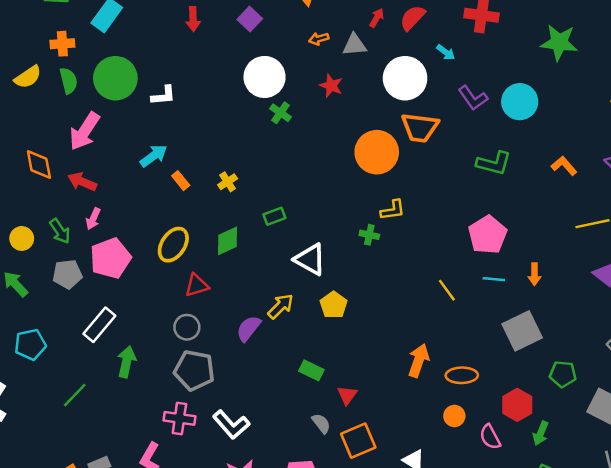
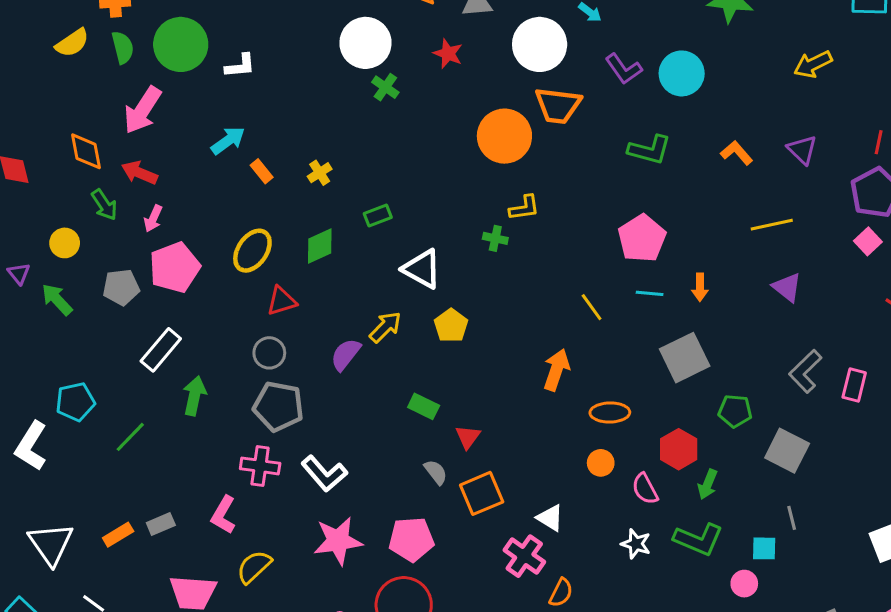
green arrow: (60, 231) -> (104, 205), moved
cyan pentagon: (30, 344) -> (75, 402), moved
orange arrow: (419, 360) -> (556, 370), moved

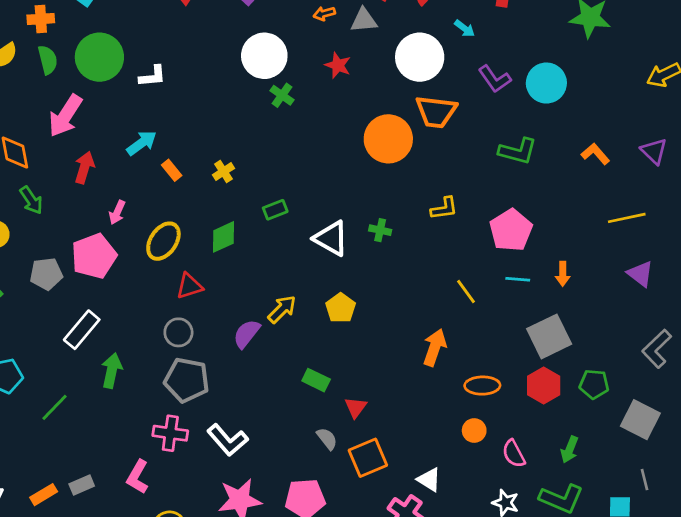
red arrow: (139, 173) -> (84, 167), moved, turned 84
yellow L-shape: (524, 208) -> (444, 208), moved
pink arrow: (153, 219) -> (117, 212), moved
white triangle: (422, 269) -> (331, 238), moved
red hexagon: (679, 449) -> (544, 386), moved

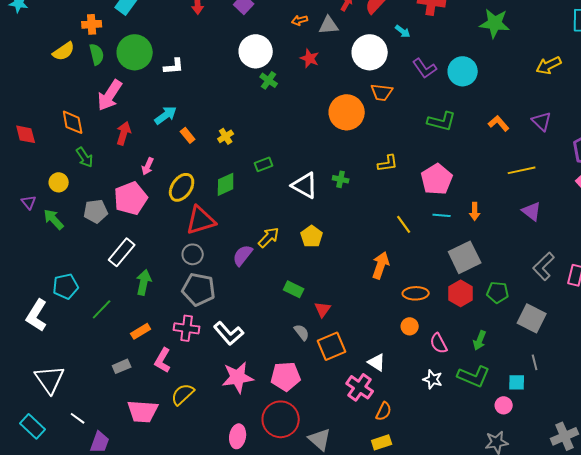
orange trapezoid: (436, 112) -> (382, 92), size x0.7
red triangle: (189, 286) -> (201, 220), size x1.5
orange rectangle: (44, 495) -> (141, 331), moved

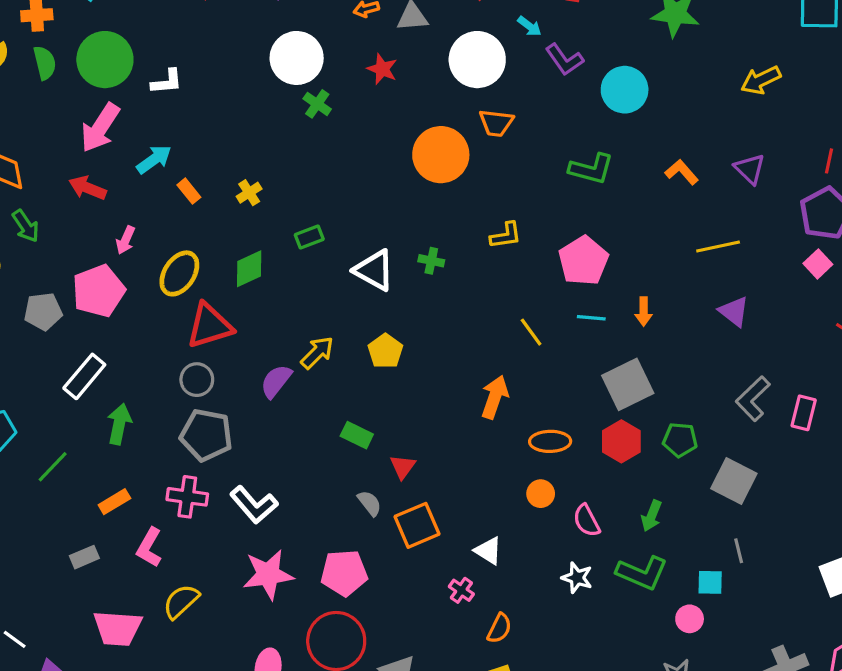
purple L-shape: (425, 68) -> (564, 60), moved
pink arrow: (110, 95) -> (100, 128), moved
red arrow: (124, 133) -> (87, 188), turned -85
pink cross: (360, 387) -> (461, 590), size x0.6

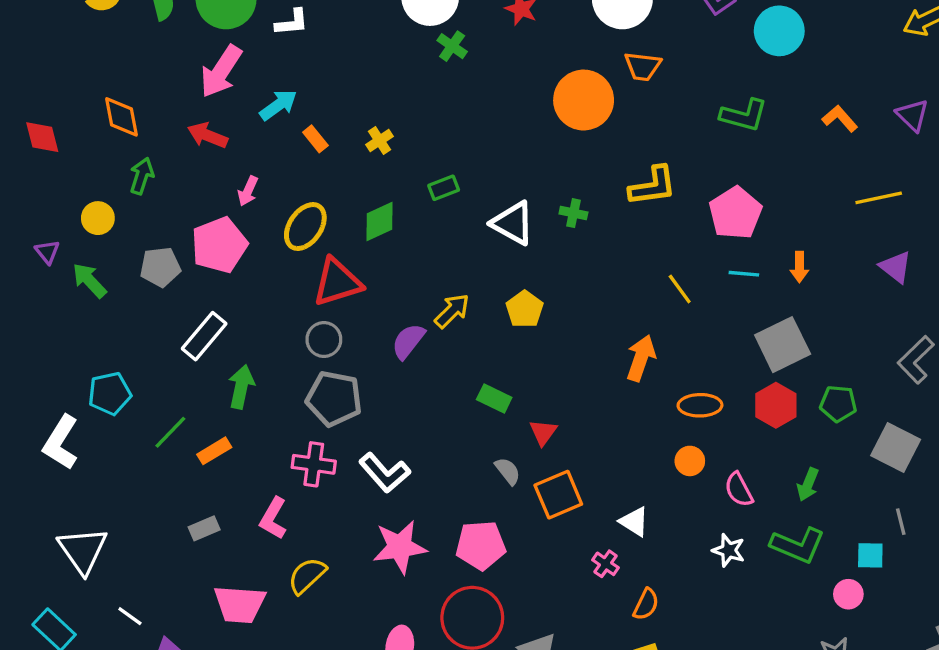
green arrow: (26, 226) -> (142, 176), turned -128
yellow L-shape: (506, 235) -> (653, 186), size x1.4
orange rectangle: (114, 502) -> (214, 451), moved

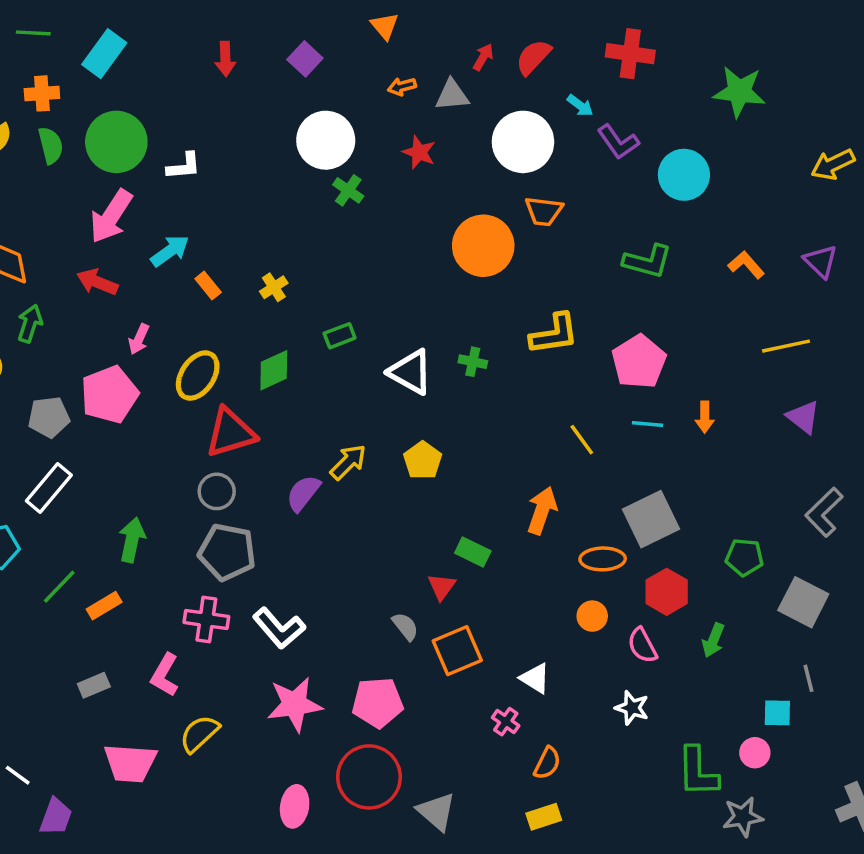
white rectangle: (204, 336) -> (49, 488), moved
gray square: (783, 345) -> (651, 519), moved
green rectangle: (494, 399) -> (473, 552), moved
red hexagon: (776, 405) -> (667, 592), moved
green L-shape: (798, 545) -> (698, 772), moved, turned 66

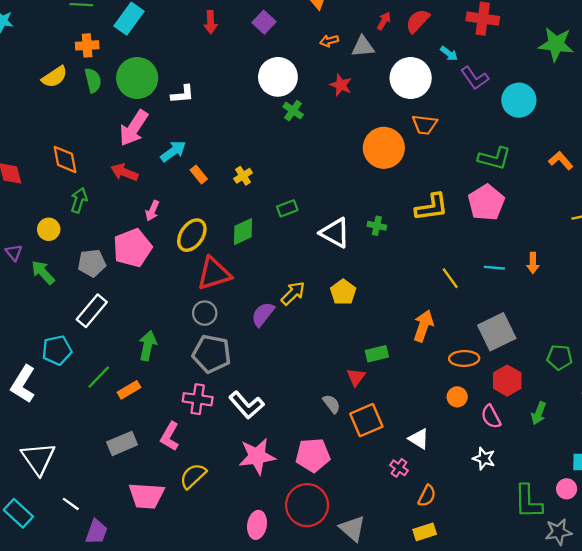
pink pentagon: (639, 362) -> (486, 203), moved
green rectangle: (473, 552) -> (377, 354), turned -40
gray rectangle: (94, 685) -> (122, 443), size x1.4

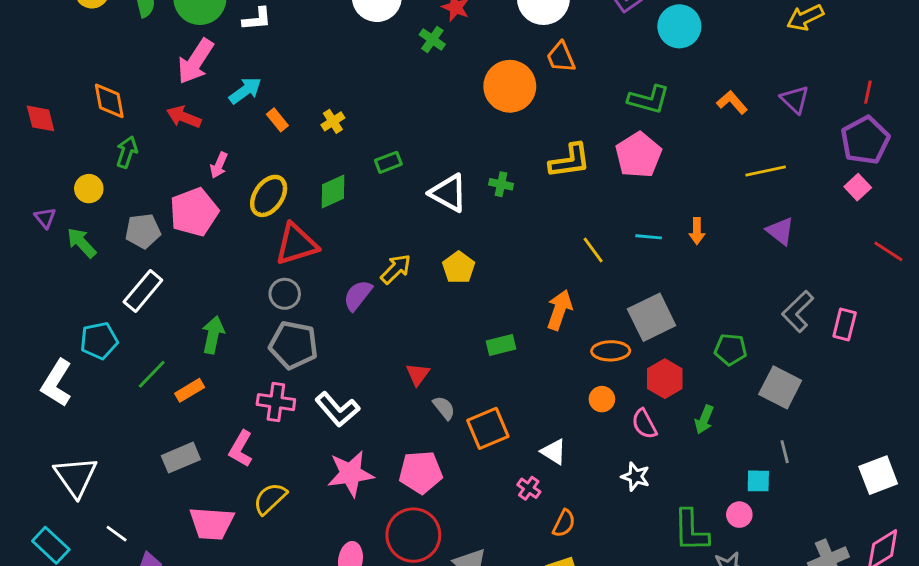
green cross: (293, 111) -> (432, 39), moved
orange trapezoid: (425, 125) -> (561, 57), turned 60
red triangle: (356, 377) -> (418, 374), moved

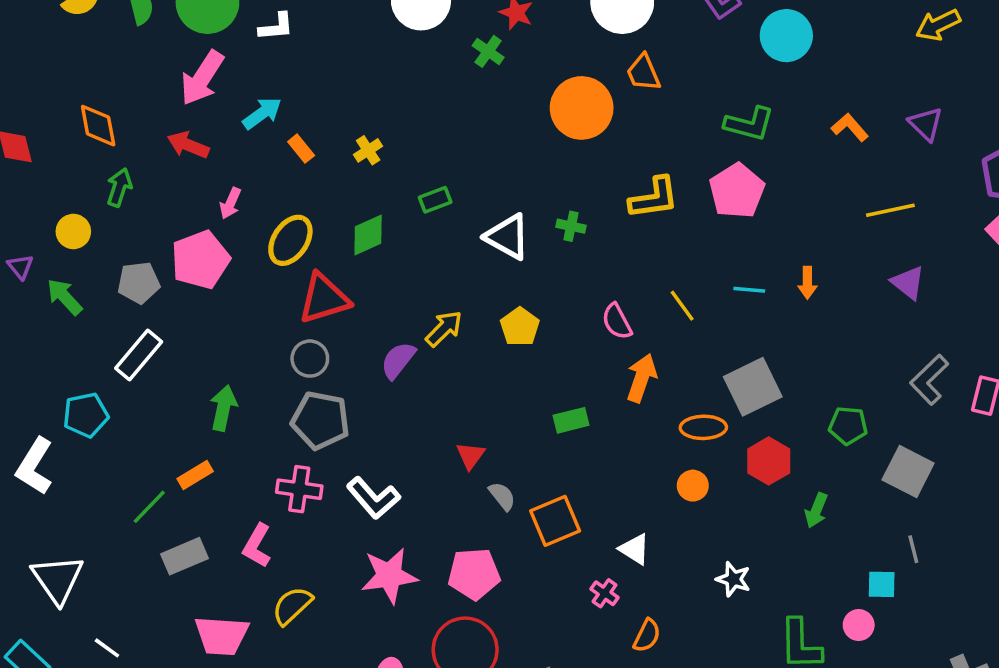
green line: (152, 374) -> (149, 507), moved
pink semicircle: (644, 424) -> (617, 321), moved

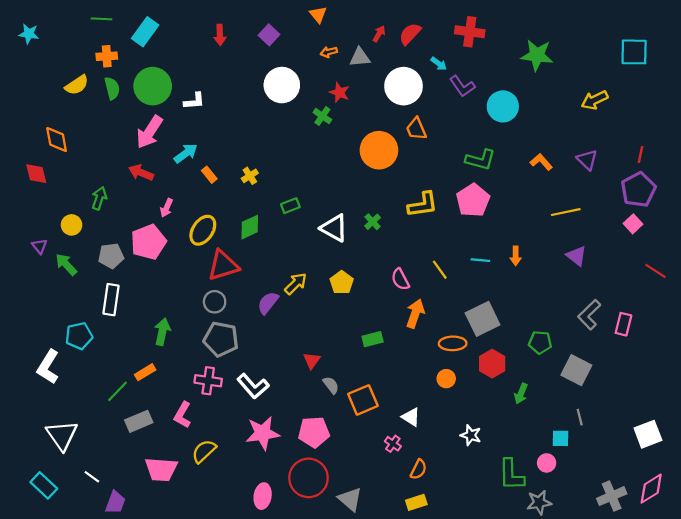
orange diamond: (98, 126) -> (57, 140), moved
green cross: (571, 226) -> (373, 222), turned 35
white rectangle: (139, 355) -> (111, 300), turned -32

